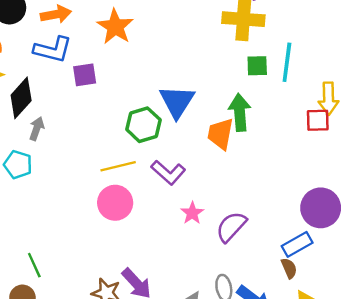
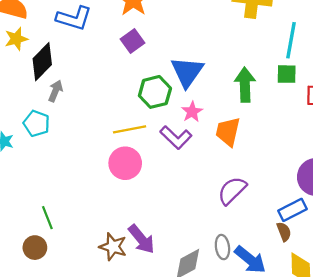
green square: (257, 66) -> (287, 74), moved
purple square: (85, 75) -> (132, 41), moved, turned -30
orange trapezoid: (220, 134) -> (228, 132), moved
pink star: (192, 213) -> (192, 112), moved

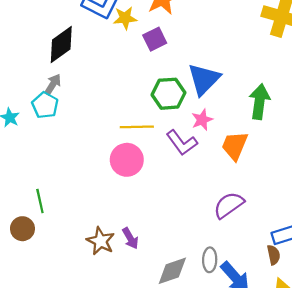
yellow star: (16, 39) -> (125, 18), moved
gray arrow: (55, 91) -> (53, 84), moved
purple arrow: (142, 239) -> (130, 238), size x0.7

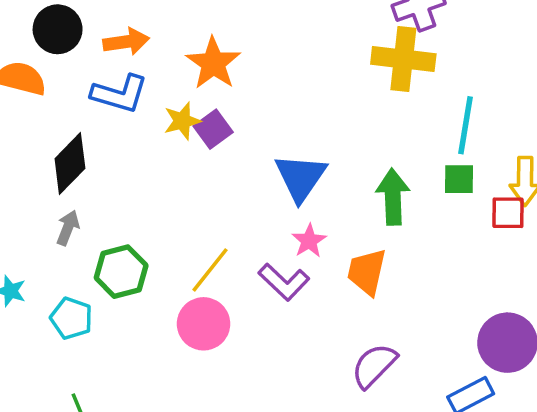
yellow star: (125, 18) -> (182, 121), moved
green hexagon: (168, 94) -> (121, 272), moved
cyan pentagon: (45, 105) -> (71, 318), moved
yellow line: (137, 127) -> (210, 270), turned -40

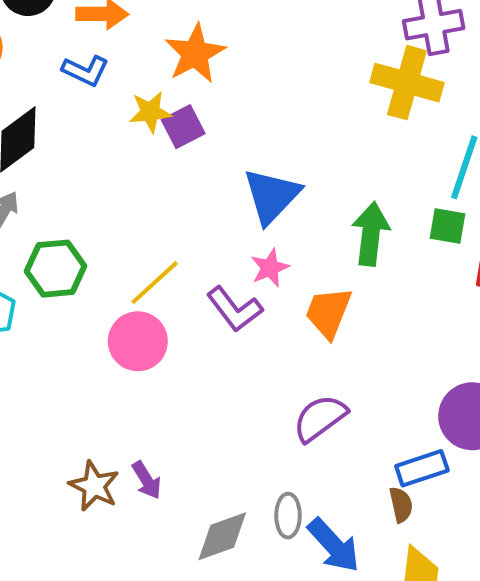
blue L-shape: (120, 94) -> (85, 71), size x0.7

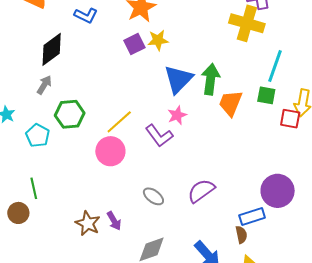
yellow star: (150, 112) -> (158, 40), moved
green arrow: (371, 234) -> (211, 79), moved
orange trapezoid: (328, 313) -> (230, 103), moved
gray ellipse: (288, 516) -> (153, 196), moved, turned -55

